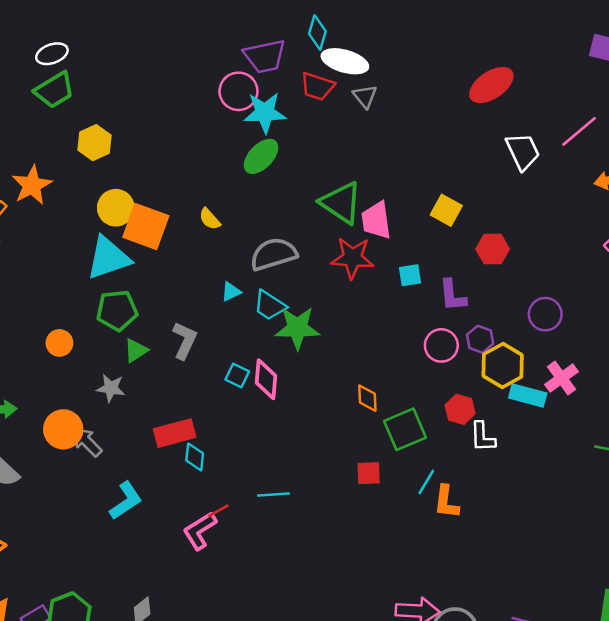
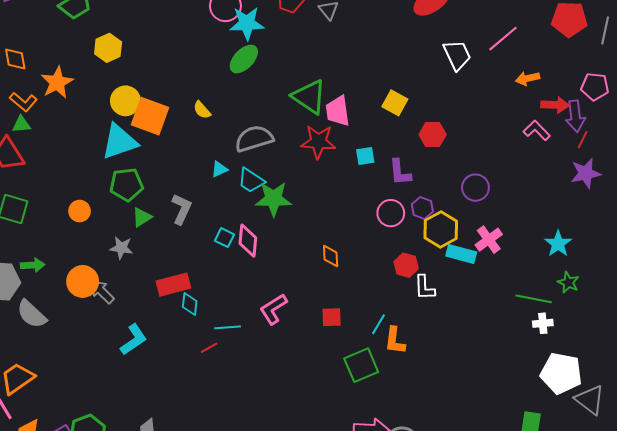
green square: (405, 429) -> (361, 365), moved
cyan line: (274, 494) -> (228, 327), moved
pink L-shape: (200, 531) -> (273, 309), moved

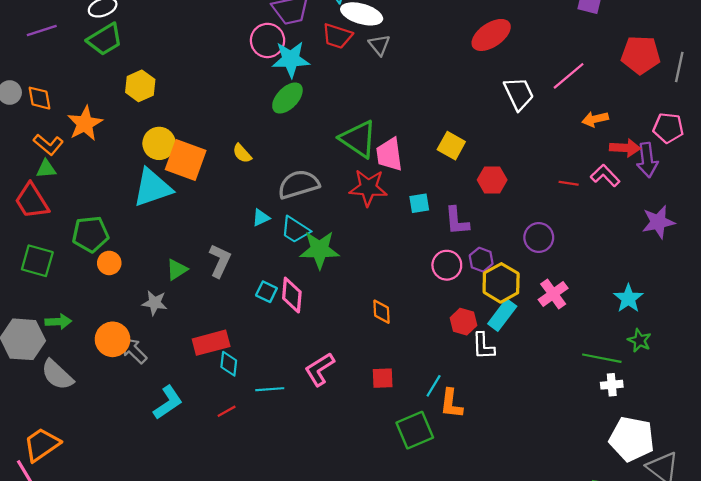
red line: (583, 140) -> (569, 183), moved, turned 72
green pentagon: (126, 185) -> (90, 234), moved
cyan rectangle: (461, 254) -> (502, 315), moved, turned -68
red line: (209, 348) -> (227, 411), moved

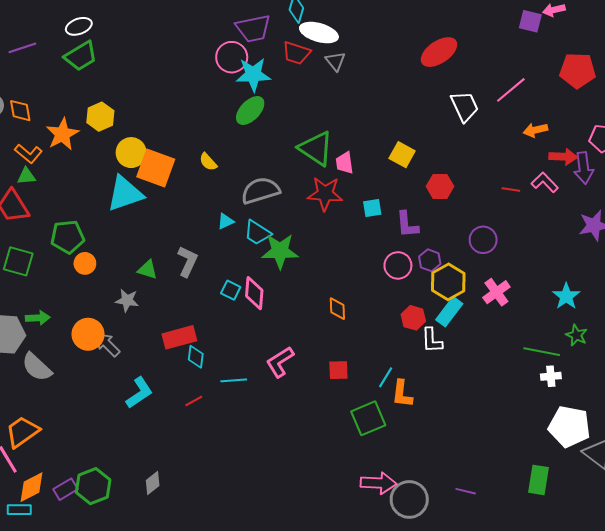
yellow hexagon: (140, 86) -> (100, 117), moved
pink trapezoid: (389, 154) -> (345, 163), size x0.7
green triangle: (177, 270) -> (148, 270), turned 50

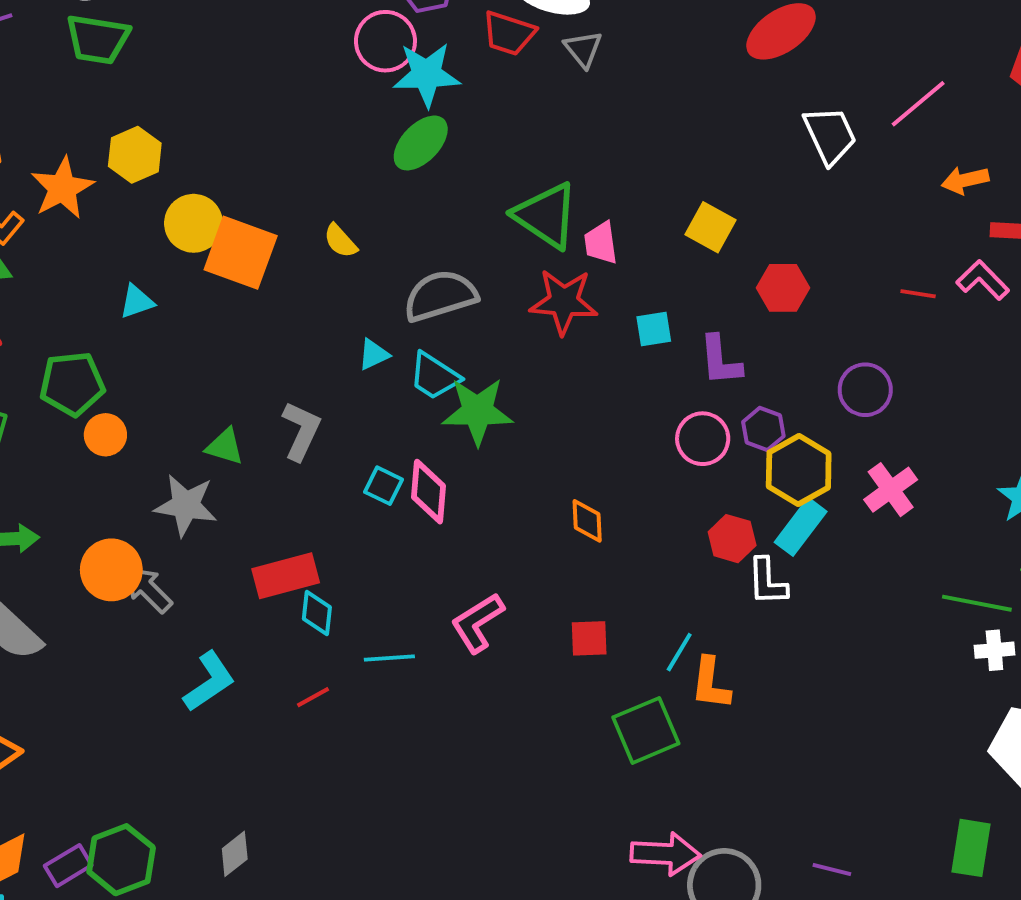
green trapezoid: (81, 56) -> (98, 39), turned 40
cyan triangle: (125, 194) -> (137, 302), moved, size x0.5
gray star: (127, 300) -> (186, 505), size x1.4

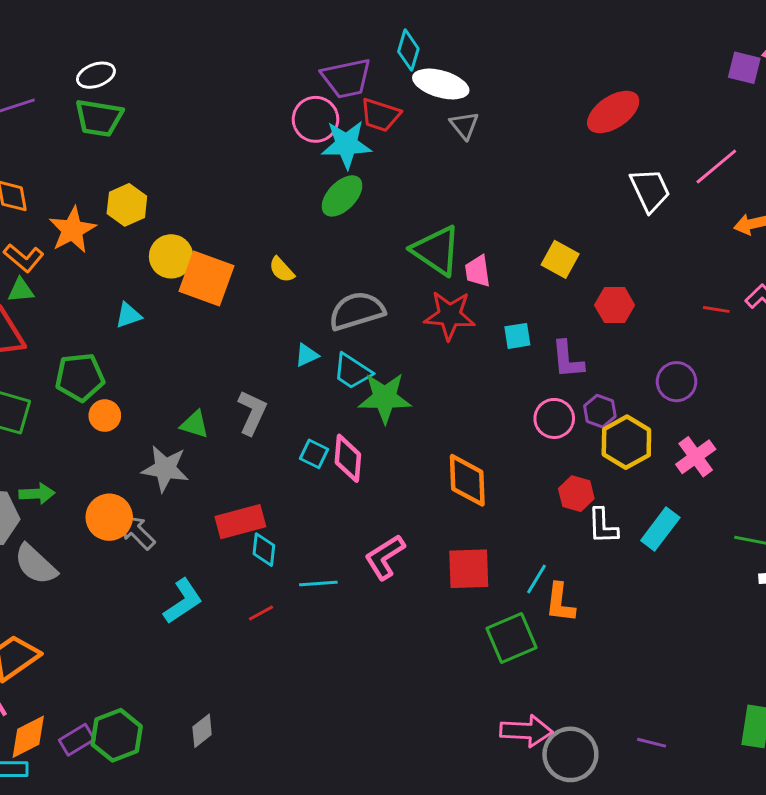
red trapezoid: (509, 33) -> (380, 115), moved
orange diamond: (587, 521) -> (467, 480), size x1.6
cyan rectangle: (801, 527) -> (660, 529), moved
red square: (589, 638) -> (469, 569), size x1.5

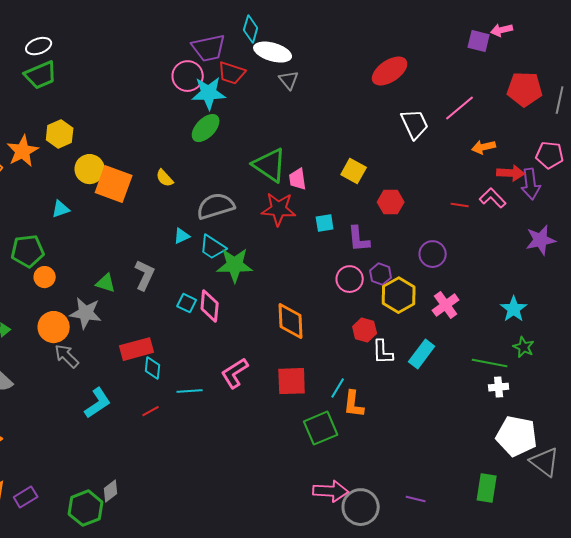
green trapezoid: (99, 118) -> (41, 75), turned -32
orange circle: (109, 517) -> (54, 327), moved
green hexagon: (117, 735) -> (86, 508), moved

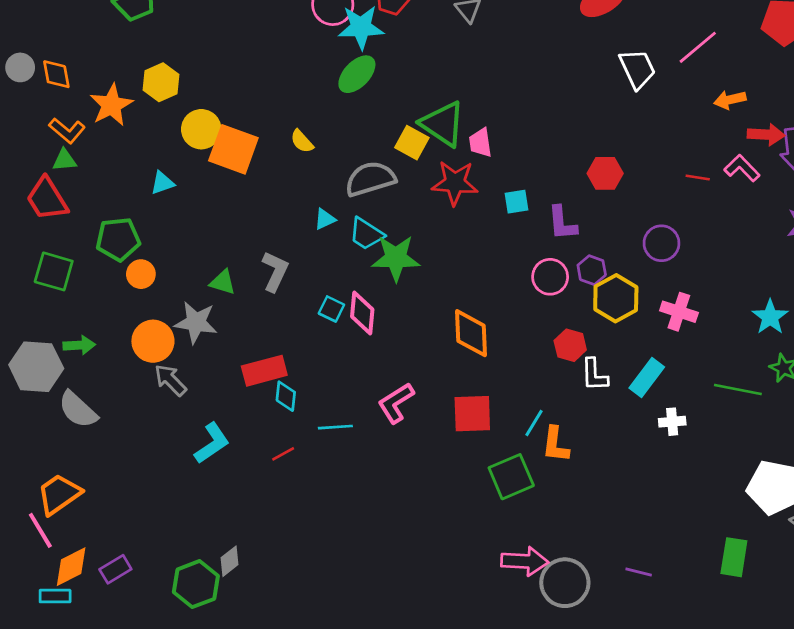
yellow square: (354, 171) -> (412, 143), moved
pink cross: (446, 305) -> (679, 312), turned -36
white cross: (499, 387) -> (672, 422), moved

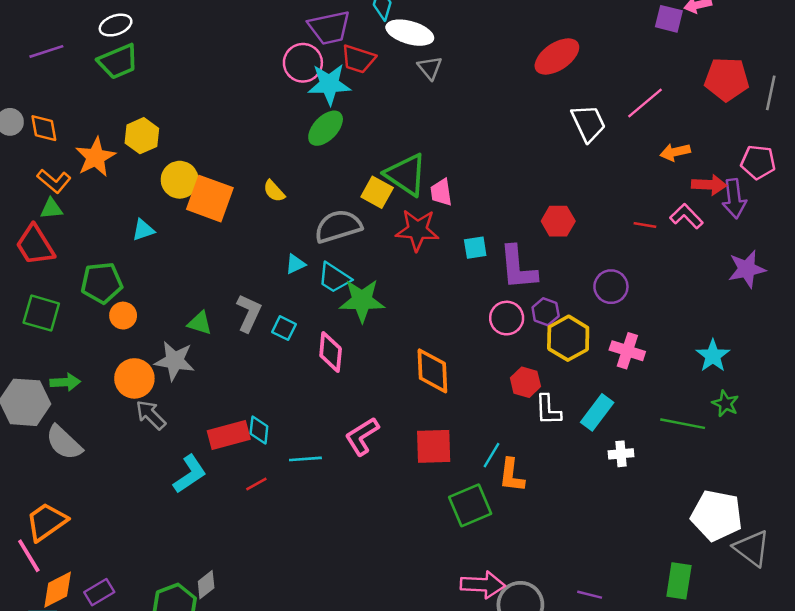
purple L-shape: (562, 223) -> (518, 268), size x1.4
cyan square: (331, 309) -> (284, 328), moved
red rectangle: (264, 371) -> (229, 435), moved

